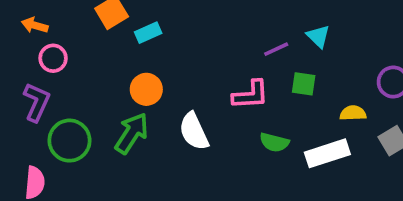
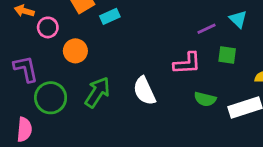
pink circle: (53, 58) -> (48, 27), moved
orange circle: (146, 89) -> (75, 51), moved
purple L-shape: (37, 102) -> (26, 69), turned -36

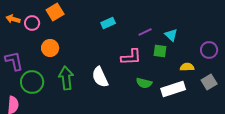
cyan rectangle: (110, 16) -> (108, 23), moved
cyan triangle: (238, 19) -> (171, 35), moved
pink circle: (48, 27) -> (32, 23), moved
green arrow: (97, 92) -> (66, 78), turned -40

